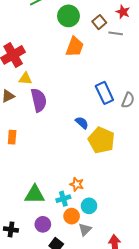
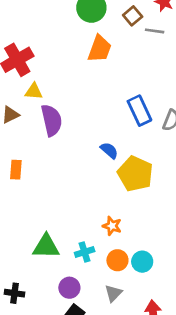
orange star: (77, 184) -> (112, 226), moved
cyan circle: (89, 206) -> (142, 262), moved
orange circle: (72, 216) -> (117, 260), moved
purple circle: (43, 224) -> (69, 288), moved

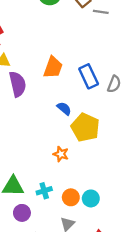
orange trapezoid: (100, 49) -> (53, 67), moved
orange star: (112, 226) -> (61, 154), moved
purple circle: (69, 288) -> (22, 213), moved

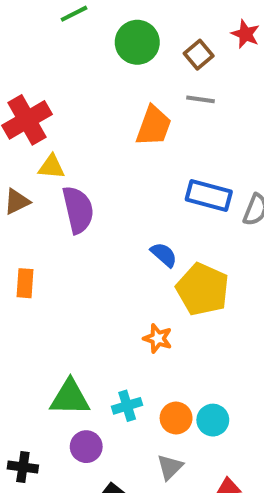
gray line: (101, 12) -> (201, 99), moved
orange trapezoid: (53, 67) -> (154, 126), moved
blue rectangle: (89, 76) -> (209, 195), turned -50

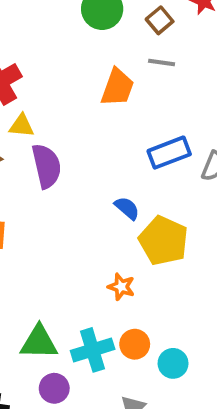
blue rectangle: (209, 195) -> (169, 153), turned -36
cyan cross: (127, 406) -> (93, 350), size x1.5
orange circle: (176, 418) -> (135, 344), moved

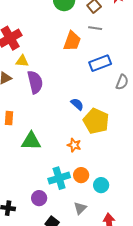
blue rectangle: (169, 153) -> (100, 63), moved
green triangle: (39, 342) -> (31, 141), moved

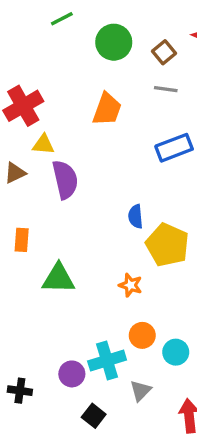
orange trapezoid: (72, 41) -> (107, 109), moved
blue semicircle: (77, 104) -> (136, 216), turned -136
cyan cross: (59, 178) -> (107, 361), moved

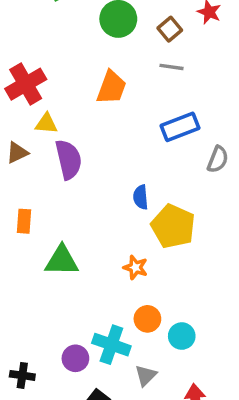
cyan cross: (107, 361) -> (111, 345), turned 36

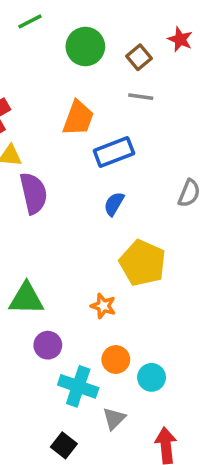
blue rectangle: (180, 127) -> (114, 152), moved
blue semicircle: (141, 197) -> (114, 204), moved, turned 35
purple circle: (75, 358) -> (48, 345), moved

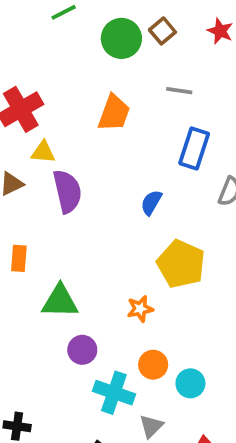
brown square: (139, 57) -> (162, 31), moved
blue rectangle: (114, 152) -> (194, 148), moved, turned -51
orange star: (103, 306) -> (140, 309), turned -30

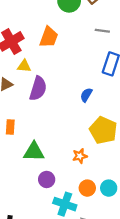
orange trapezoid: (114, 113) -> (49, 37), moved
purple semicircle: (67, 191) -> (38, 89), turned 30
cyan circle: (190, 383) -> (109, 188), moved

